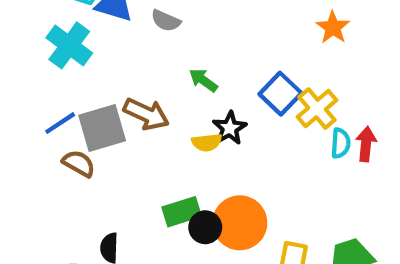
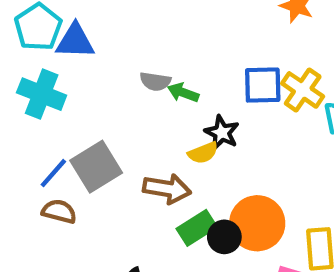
gray semicircle: (166, 21) -> (155, 81), moved
blue square: (280, 94) -> (263, 85), turned -30
brown arrow: (146, 114) -> (167, 189), moved
brown semicircle: (79, 163) -> (59, 211), moved

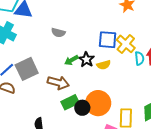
green arrow: (183, 93) -> (71, 60), moved, turned -56
yellow semicircle: (203, 153) -> (104, 65), moved

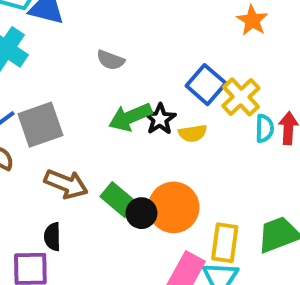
blue square: (108, 40) -> (206, 85), turned 30
green arrow: (71, 60) -> (130, 117), size x1.5
brown arrow: (58, 83) -> (66, 184), moved
green rectangle: (70, 102) -> (119, 200), turned 60

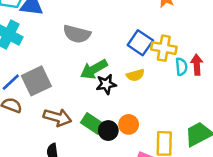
gray semicircle: (110, 60) -> (77, 34), size x1.5
yellow cross: (241, 97) -> (164, 48), turned -30
black star: (160, 119) -> (106, 84), moved, turned 30
orange circle: (174, 207) -> (129, 124), size x0.6

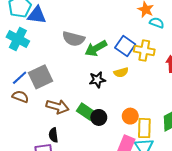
cyan semicircle: (181, 67) -> (157, 23), moved, turned -64
green arrow: (94, 69) -> (96, 48), moved
orange circle: (129, 124) -> (130, 116), moved

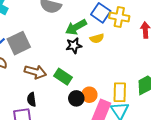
green arrow: (96, 48) -> (76, 27), moved
orange circle: (130, 116) -> (89, 95), moved
black circle: (99, 117) -> (76, 98), moved

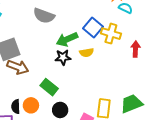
brown arrow: (35, 72) -> (18, 67), moved
orange circle: (89, 95) -> (31, 105), moved

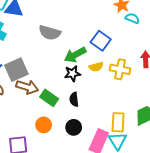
yellow cross: (111, 34) -> (120, 69), moved
green rectangle: (49, 87) -> (49, 98), moved
black semicircle: (16, 107) -> (74, 99), moved

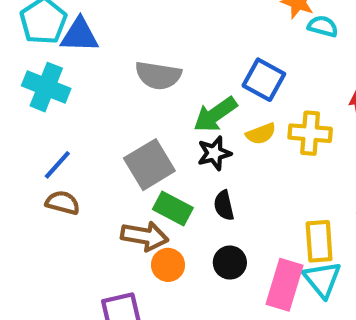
gray square: (16, 70) -> (149, 165), moved
brown arrow: (27, 87) -> (145, 236), moved

